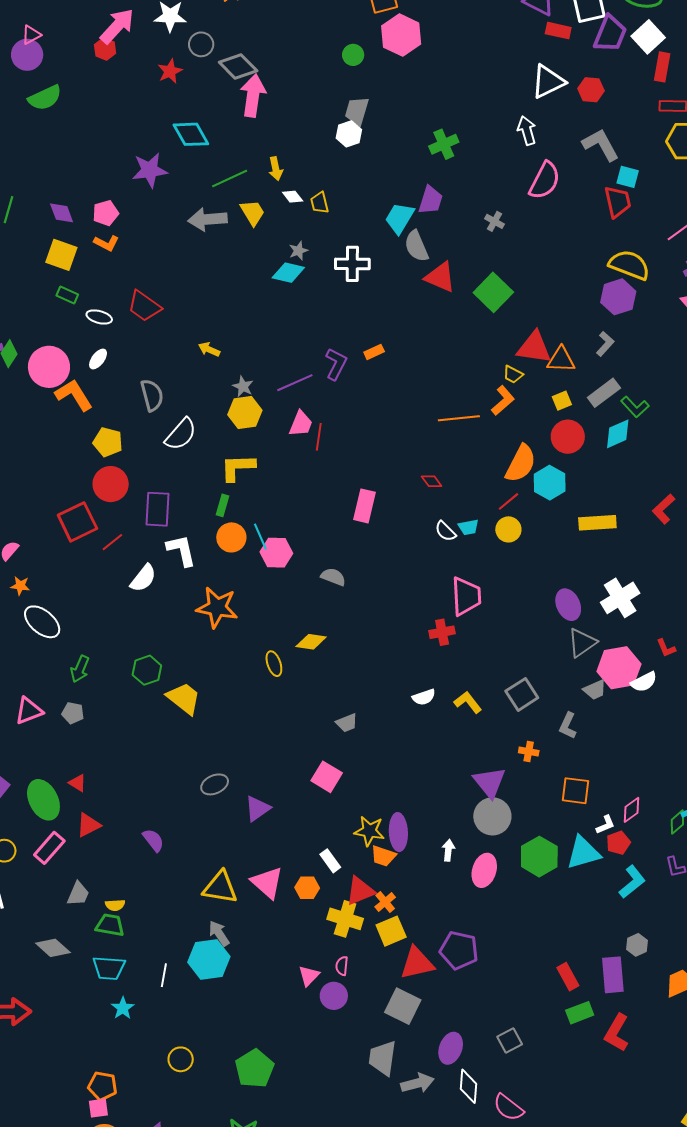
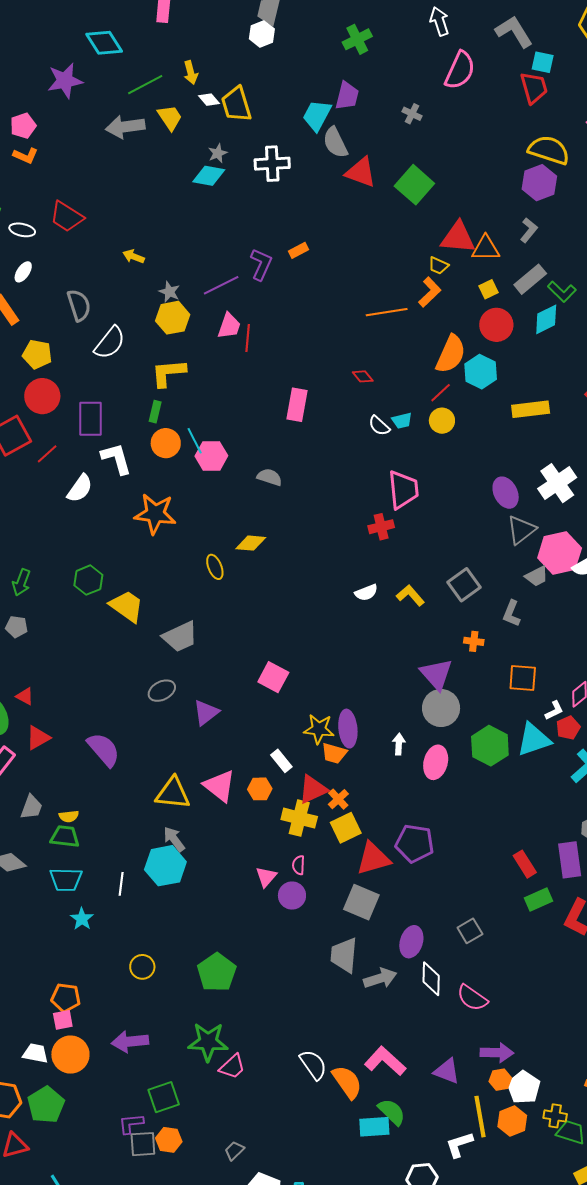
yellow trapezoid: (320, 203) -> (236, 104), size x1.6
gray trapezoid: (347, 723) -> (180, 637), moved, size x1.6
purple semicircle: (153, 840) -> (104, 750), size x1.5

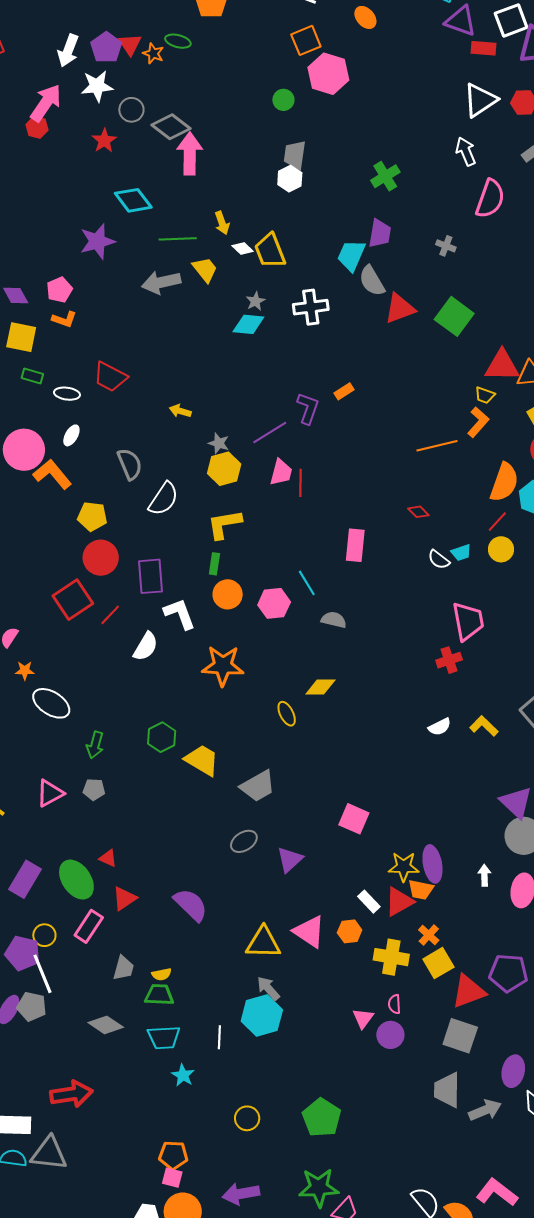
green line: (145, 85) -> (178, 239), turned 30
red triangle: (361, 172) -> (400, 308), turned -36
cyan line: (195, 441) -> (307, 583), moved
red triangle: (313, 789) -> (399, 902), moved
pink square: (63, 1020) -> (172, 1178), turned 30

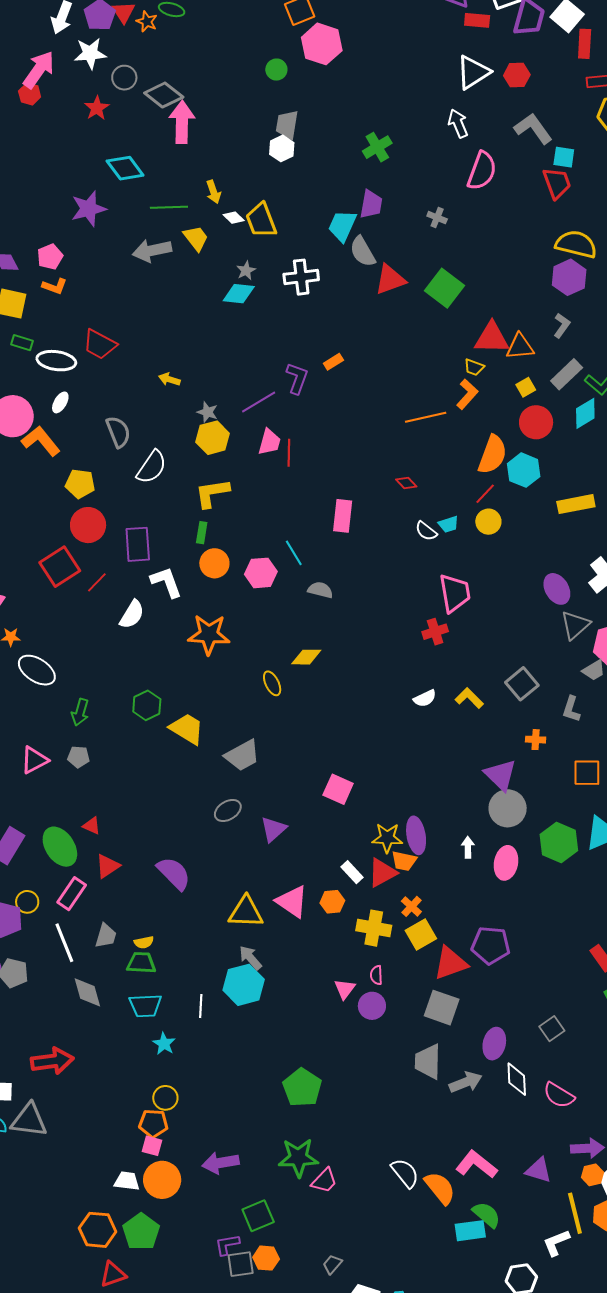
white ellipse: (67, 394) -> (56, 361), size x1.5
white line: (42, 974) -> (64, 943), moved
gray diamond: (106, 1025) -> (87, 992), turned 40
yellow circle: (247, 1118) -> (165, 1098), moved

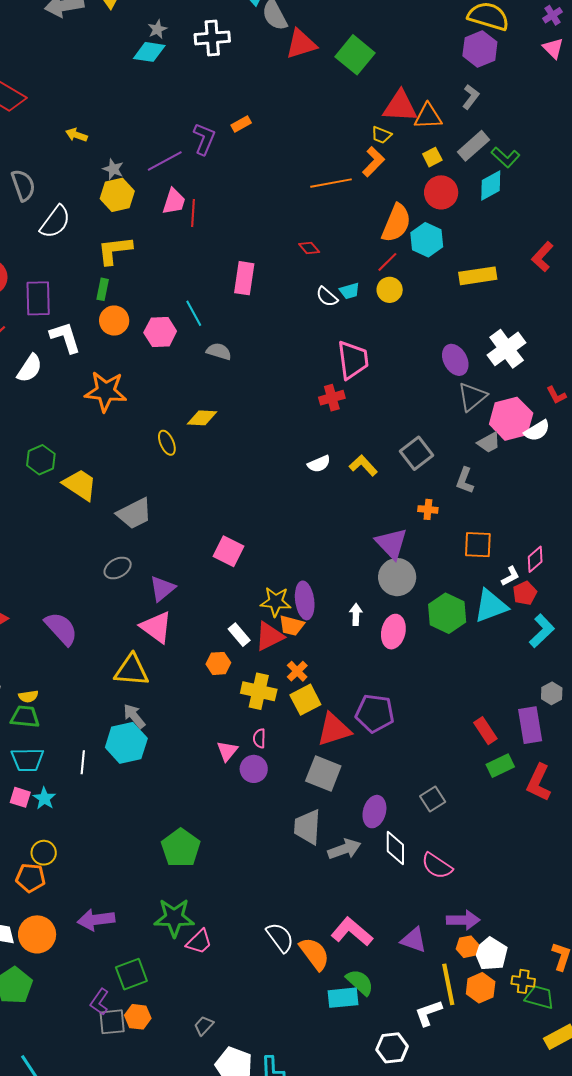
pink triangle: (292, 902) -> (156, 627), moved
pink square: (152, 1146) -> (20, 797), moved
purple L-shape: (227, 1245) -> (100, 1002), turned -48

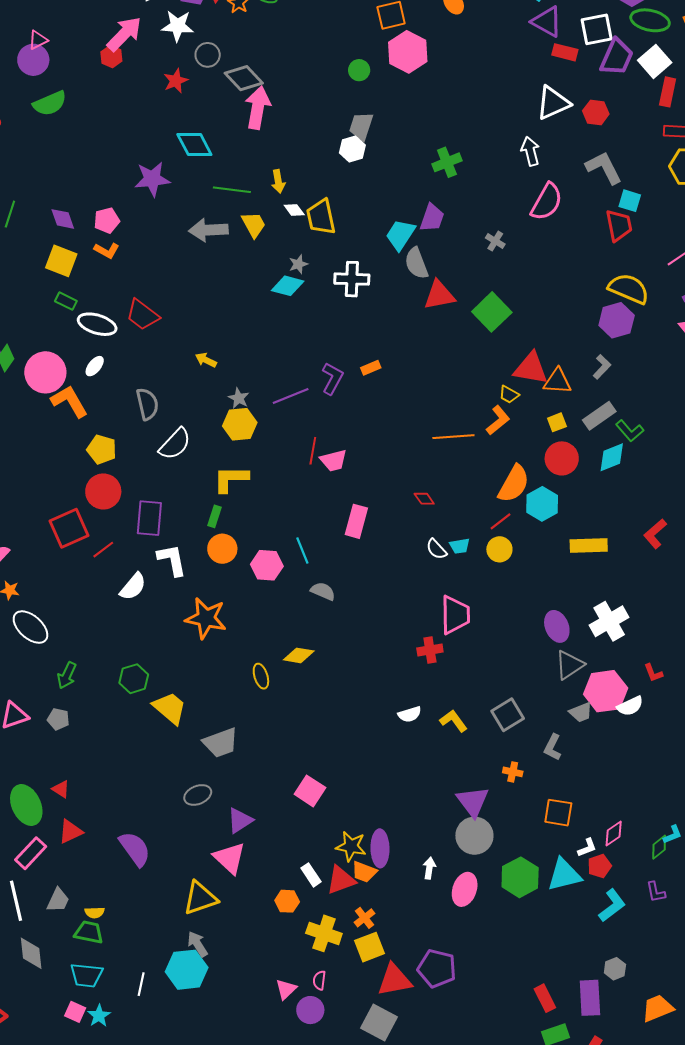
pink trapezoid: (174, 201) -> (333, 461), moved, turned 52
yellow triangle: (132, 670) -> (200, 898), turned -30

